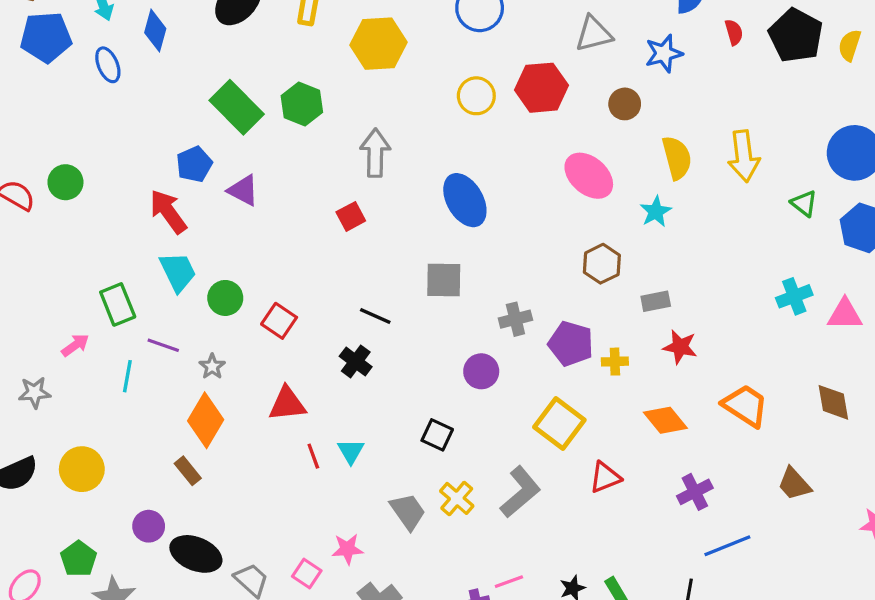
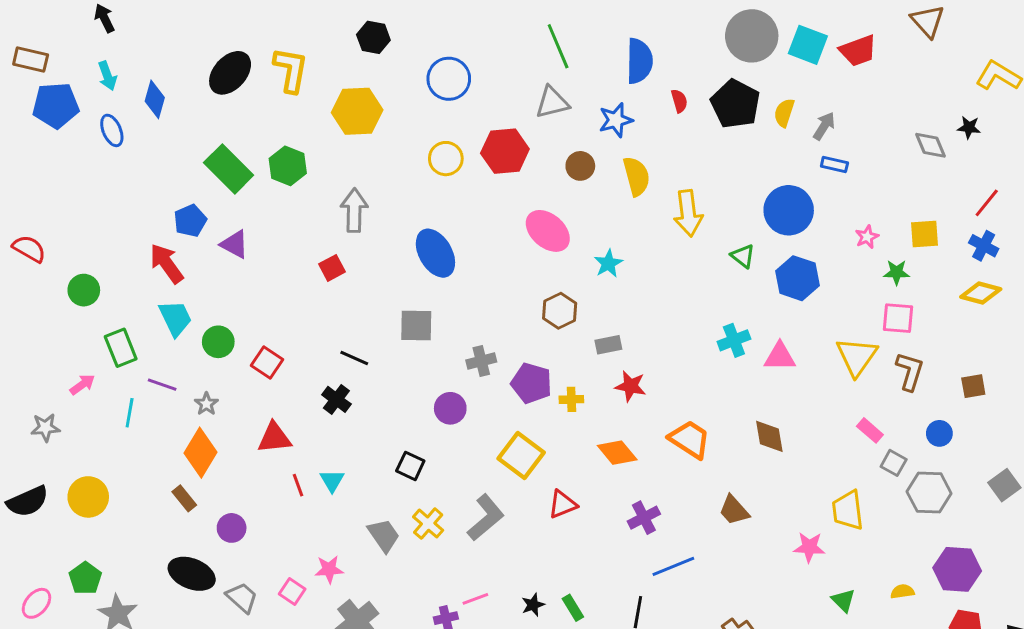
yellow semicircle: (677, 158) -> (636, 176), moved
green circle: (65, 182) -> (84, 290), moved
purple circle: (149, 526) -> (232, 528), moved

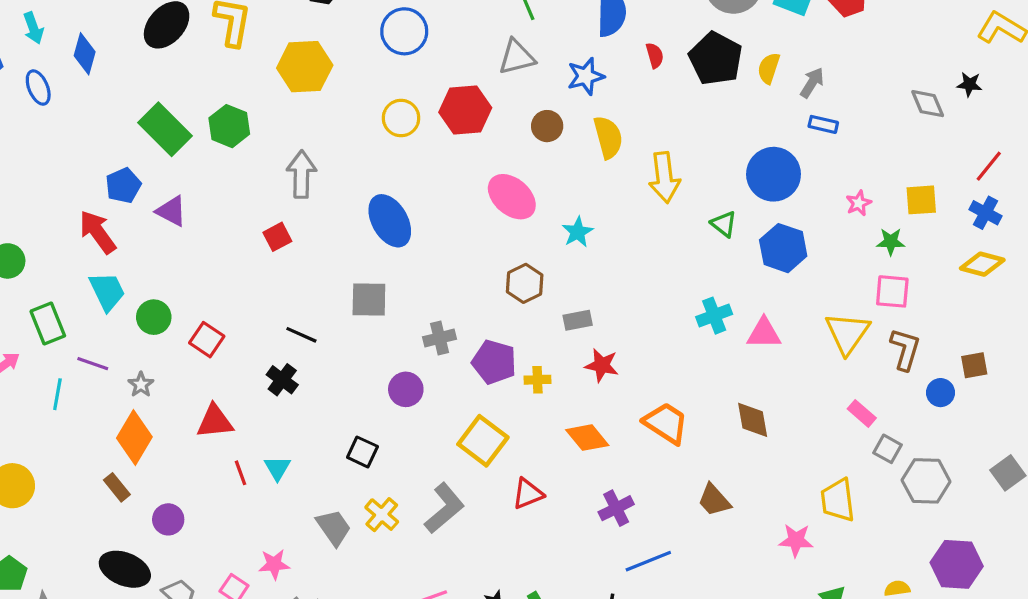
blue circle: (939, 433) -> (940, 393), moved

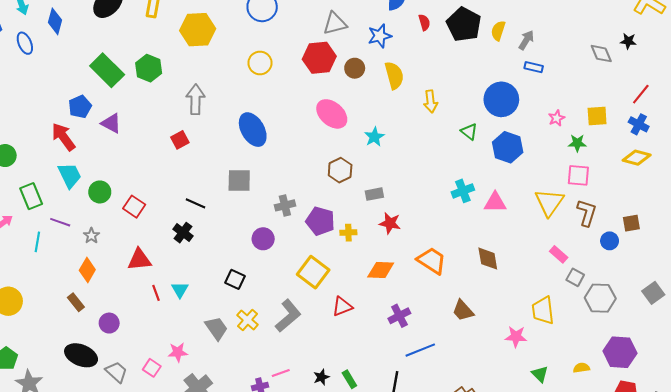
red hexagon: (465, 110) -> (319, 58), moved
yellow arrow: (664, 177) -> (431, 101), size x0.7
orange diamond: (134, 438) -> (87, 270), size x0.7
orange diamond: (587, 438) -> (381, 270), turned -48

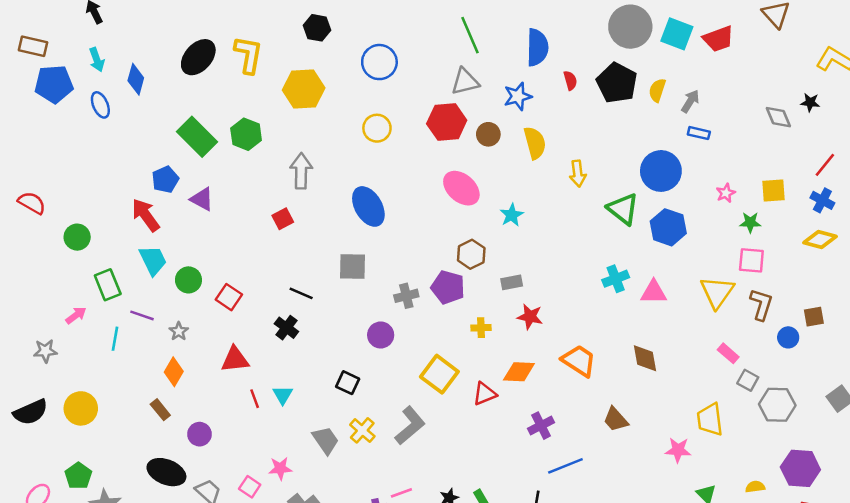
green triangle: (469, 132) -> (623, 209), size x1.6
purple pentagon: (320, 221) -> (448, 287), moved
red triangle: (342, 306) -> (485, 394), moved

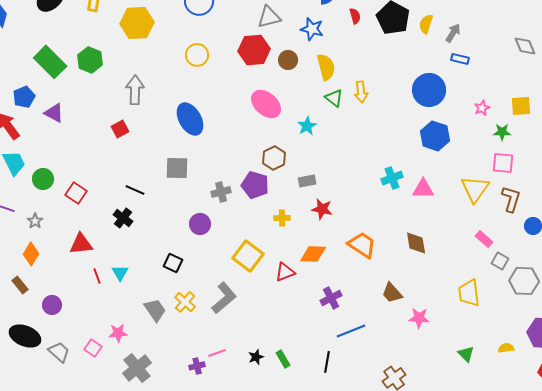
blue star: (518, 96) -> (312, 29), turned 30
green triangle: (623, 209) -> (334, 98), moved, size x0.7
pink star: (678, 450) -> (419, 318), moved

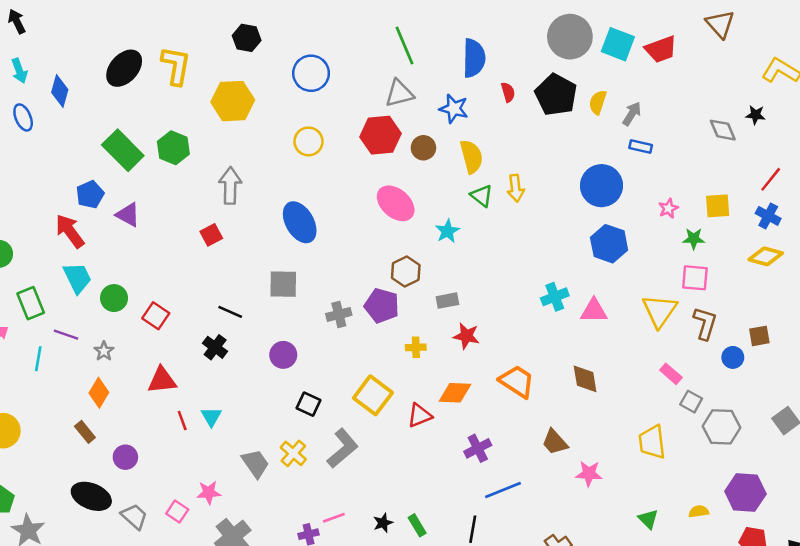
purple circle: (200, 224) -> (283, 355), moved
black square: (173, 263) -> (309, 404), moved

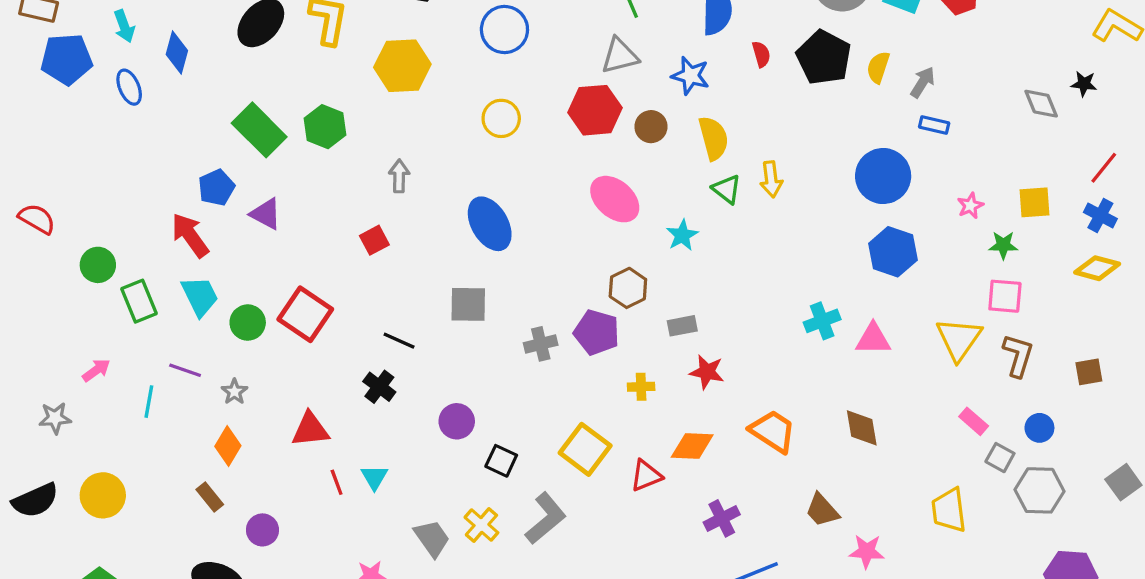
gray arrow: (230, 186) -> (399, 176), size x0.7
green rectangle: (31, 303) -> (139, 301), moved
red square: (156, 316) -> (305, 314), moved, size x1.5
purple circle: (283, 355) -> (457, 421), moved
blue circle: (733, 357) -> (1039, 428), moved

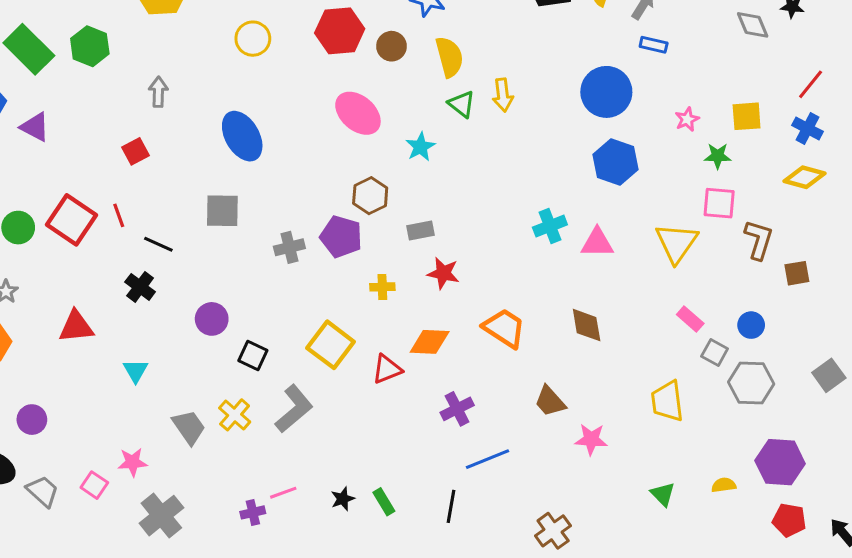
brown L-shape: (1018, 355) -> (759, 240), moved
red line: (337, 482) -> (119, 215), moved

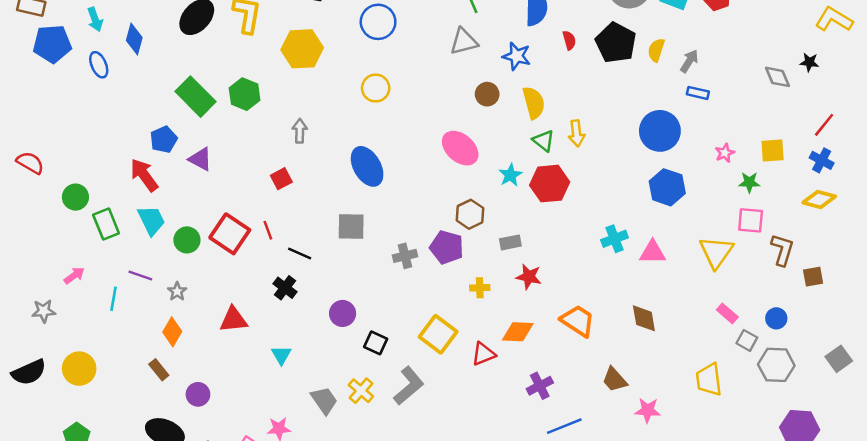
red hexagon: (340, 31) -> (550, 184), moved

